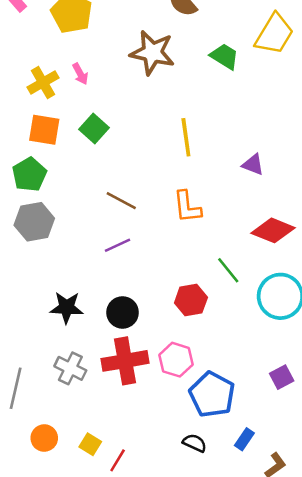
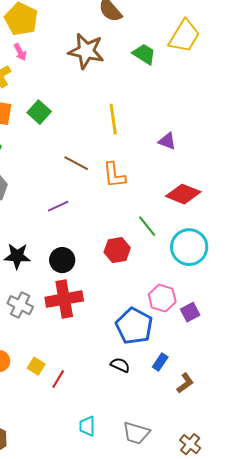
pink arrow: (80, 74) -> (20, 52), moved
brown line: (121, 201) -> (76, 163), moved
pink hexagon: (176, 360) -> (162, 298), moved

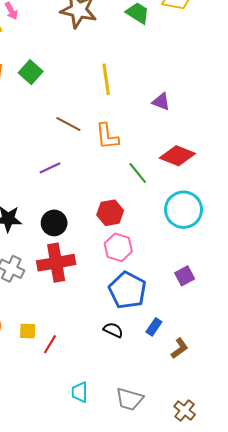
green line: (147, 226) -> (138, 173), moved
pink hexagon: (162, 298) -> (118, 247), moved
yellow square: (36, 366) -> (28, 331), turned -30

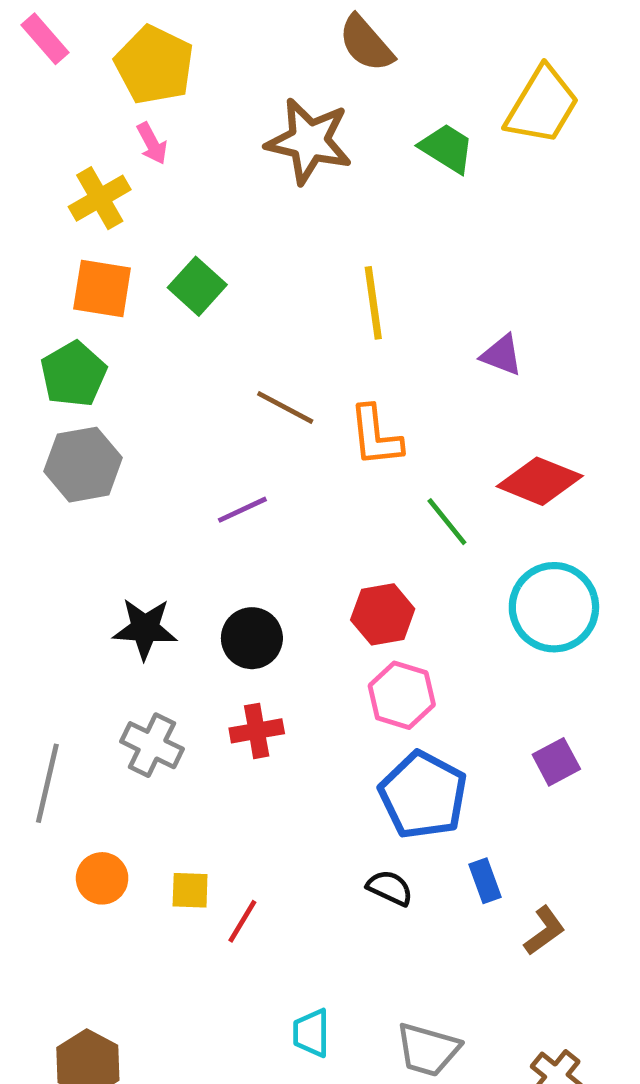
red cross: (56, 263) -> (257, 731), size x0.6
blue rectangle: (154, 327) -> (485, 881), turned -54

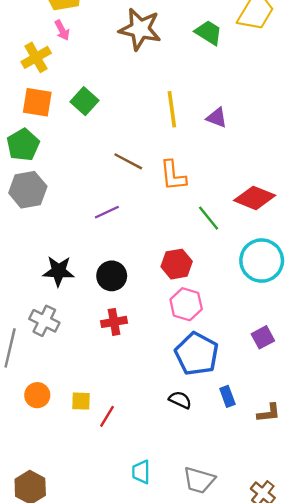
purple triangle: (502, 355) -> (217, 118), moved
gray cross: (152, 745) -> (44, 321), moved
brown L-shape: (544, 931) -> (269, 413), moved, turned 30

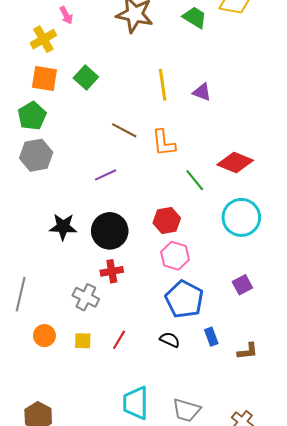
black circle: (112, 276) -> (110, 231), size x1.4
gray cross: (44, 321) -> (86, 297), moved
red line: (107, 416) -> (119, 340), moved
cyan trapezoid: (141, 472) -> (136, 403), size x1.6

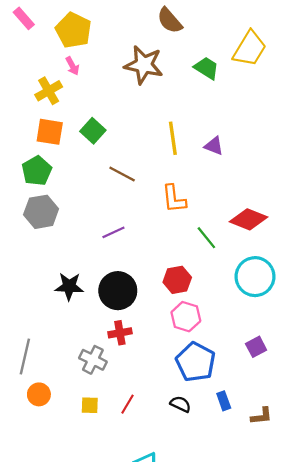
brown line: (124, 130) -> (122, 174), moved
orange circle: (44, 336) -> (39, 394), moved

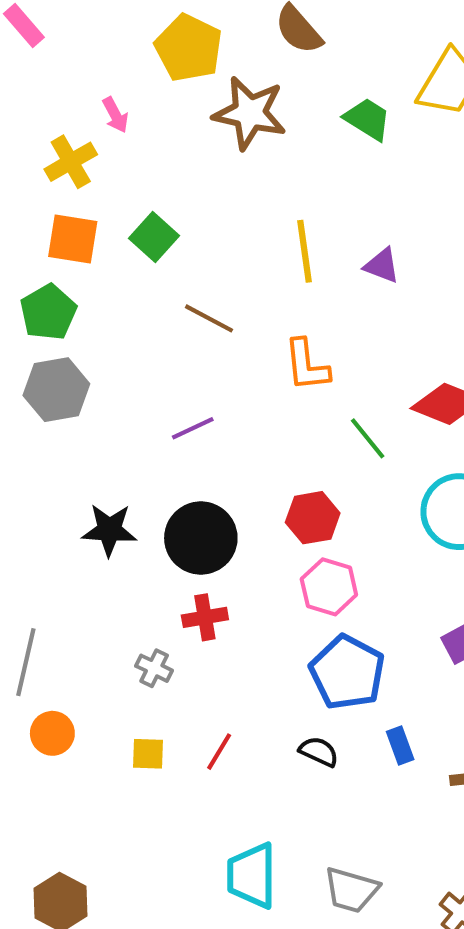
yellow pentagon: (73, 30) -> (189, 48), moved
gray cross: (93, 360) -> (154, 668), size x0.7

